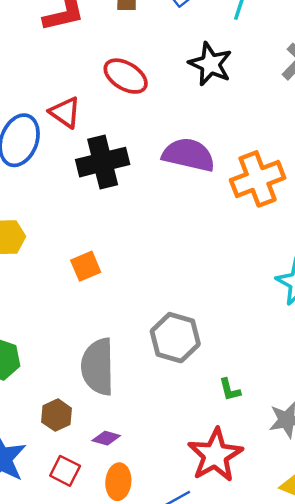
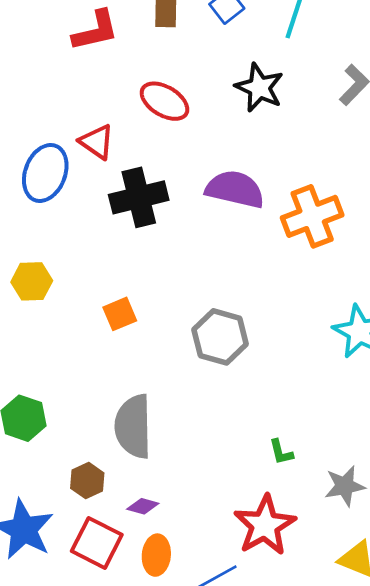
gray hexagon: (175, 338) -> (220, 337), moved
red square: (65, 471) -> (97, 543), size x1.5

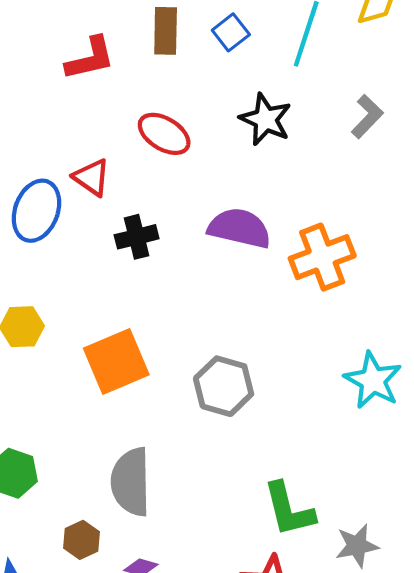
black cross: (139, 197) -> (137, 237), size x0.7
orange square: (120, 314) -> (116, 362), size x1.8
green L-shape: (281, 452) -> (289, 509), size x2.0

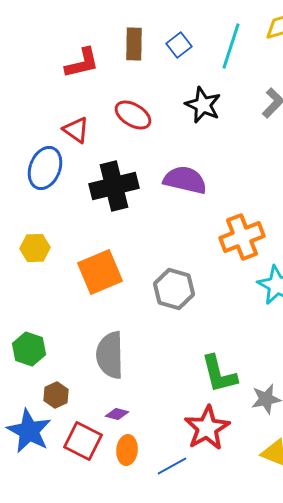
red triangle: (92, 177) -> (76, 130), moved
black cross: (137, 237) -> (114, 186), size x1.6
orange cross: (322, 257) -> (242, 237), moved
brown hexagon: (81, 540) -> (56, 395), moved

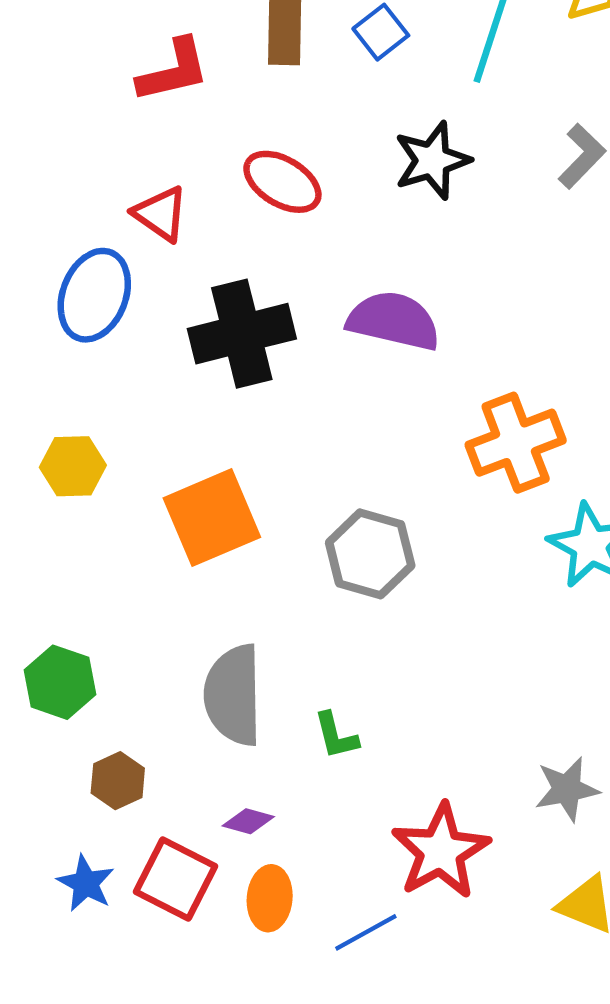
black star: (203, 105) -> (432, 160), turned 30
green L-shape: (219, 374) -> (336, 736), moved, size x0.6
blue star: (29, 431) -> (86, 883), moved, size x0.6

